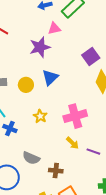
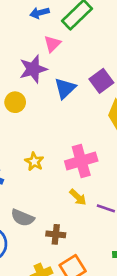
pink triangle: (54, 29) -> (52, 44), turned -32
blue triangle: (50, 77) -> (65, 88), moved
yellow circle: (26, 85) -> (15, 102), moved

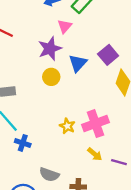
yellow circle: (15, 102) -> (51, 77), moved
yellow star: (34, 162) -> (67, 126), moved

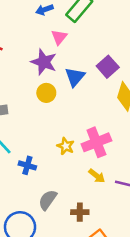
purple star: (50, 49) -> (44, 62), turned -30
blue cross: (23, 143) -> (27, 165), moved
gray semicircle: (49, 175) -> (48, 200), turned 108

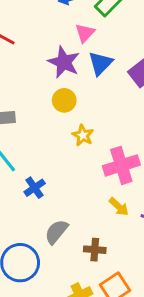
blue triangle: (75, 77) -> (100, 63), moved
yellow star: (66, 146) -> (83, 135), moved
blue cross: (27, 165) -> (35, 188), turned 35

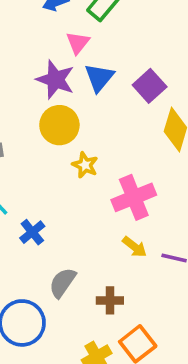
yellow circle: (64, 100) -> (59, 125), size x1.4

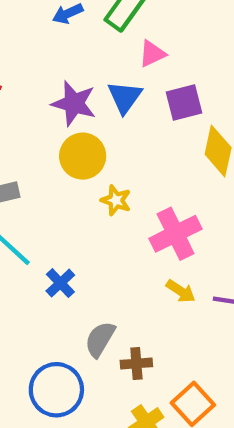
pink triangle: (78, 43) -> (152, 54), moved, turned 30
purple square: (150, 86) -> (184, 102), turned 32
brown cross: (110, 300) -> (136, 364), moved

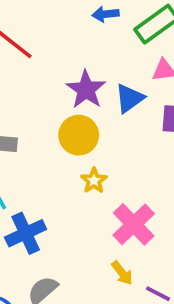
pink cross: (176, 234) -> (134, 224), turned -36
blue cross: (60, 283) -> (26, 233), size x1.5

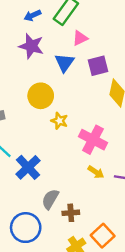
purple star: (86, 90) -> (31, 46), moved

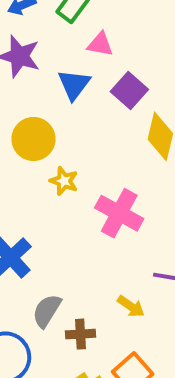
pink triangle: (80, 38) -> (100, 44), turned 35
purple square: (98, 66) -> (129, 90), turned -35
yellow arrow: (96, 172) -> (131, 306), moved

